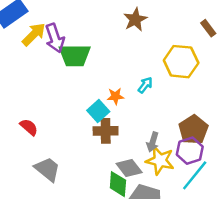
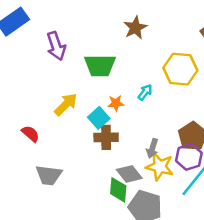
yellow arrow: (34, 34) -> (66, 104), moved
green trapezoid: (75, 55) -> (100, 65), moved
gray trapezoid: (47, 169) -> (49, 175), turned 148

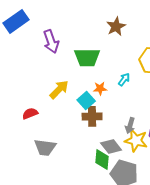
red semicircle: (30, 134) -> (30, 113), turned -63

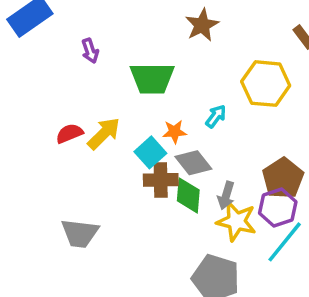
purple arrow: (51, 41) -> (90, 51), size x0.6
red semicircle: (30, 113) -> (69, 133), moved
gray diamond: (111, 146) -> (193, 163), moved
green diamond: (102, 159) -> (188, 195), moved

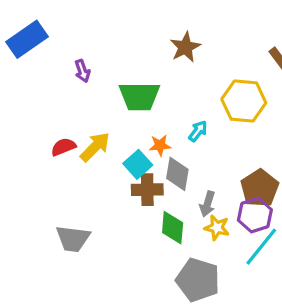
gray diamond: (193, 163) -> (177, 174), turned 48
green diamond: (188, 195) -> (173, 228), moved
yellow star: (236, 221) -> (217, 228), size x0.7

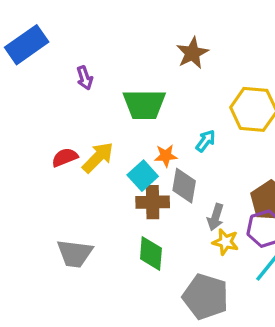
green diamond: (173, 228) -> (151, 254), moved

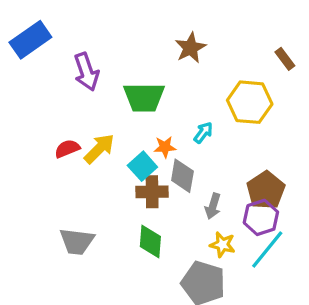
purple arrow: (85, 78) -> (86, 72), size x1.6
yellow star: (225, 242) -> (222, 245), moved

